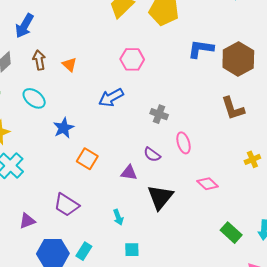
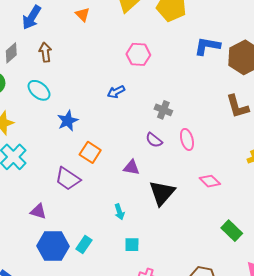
orange triangle: (69, 65) -> (83, 14), moved
blue arrow: (111, 97) -> (116, 92), size x0.7
purple semicircle: (152, 154) -> (154, 140), moved
purple trapezoid: (66, 205) -> (68, 179), moved
purple triangle: (27, 221) -> (38, 211), moved, turned 36

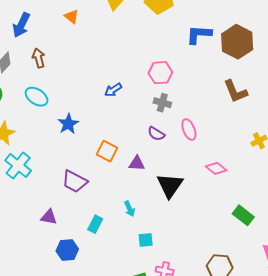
pink hexagon: (138, 54) -> (160, 73), moved
orange square: (90, 152) -> (107, 151), moved
cyan rectangle: (84, 244) -> (95, 224), moved
blue hexagon: (53, 246) -> (67, 250), size x0.7

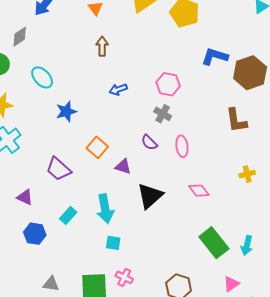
brown arrow: (39, 58) -> (102, 46), moved
cyan arrow: (130, 209) -> (105, 209), size x1.8
green rectangle: (243, 215) -> (214, 243), size x1.4

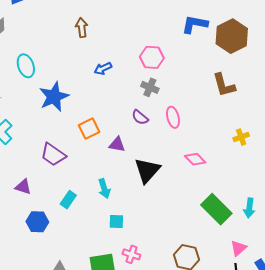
cyan ellipse: (42, 77) -> (26, 66), turned 30
blue star: (66, 112) -> (54, 97), size x1.4
orange square: (97, 147) -> (89, 129), turned 30
cyan arrow: (105, 209) -> (104, 189), size x0.7

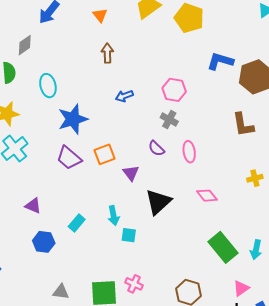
purple triangle: (117, 144) -> (131, 173), turned 36
purple trapezoid: (53, 155) -> (69, 158), moved
cyan square: (116, 221) -> (129, 235), moved

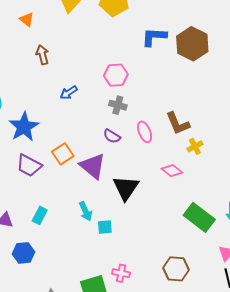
brown L-shape: (243, 125) -> (178, 123), moved
purple triangle: (131, 173) -> (93, 166), size x1.6
yellow cross: (255, 178) -> (195, 146), moved
cyan rectangle: (77, 223) -> (40, 215), moved

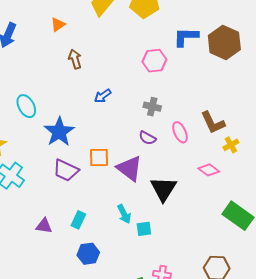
orange triangle: (27, 19) -> (58, 25), turned 49
pink hexagon: (116, 75) -> (154, 61), moved
orange square: (63, 154) -> (99, 157), turned 35
blue hexagon: (24, 253) -> (88, 254), moved

